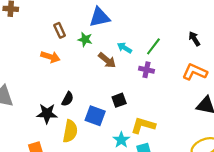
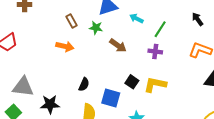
cyan arrow: (125, 48) -> (136, 18), moved
black square: (119, 100) -> (132, 82), turned -32
black star: (47, 114) -> (50, 104), moved
yellow L-shape: (143, 125) -> (155, 85), moved

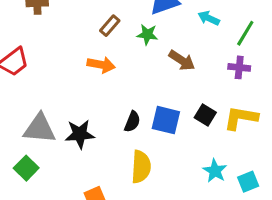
brown rectangle: (72, 21) -> (110, 26), turned 72
blue square: (111, 98) -> (166, 120), moved
black star: (50, 104) -> (80, 134), moved

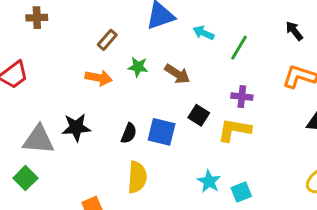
green star: (147, 34) -> (138, 67), moved
purple cross: (239, 67) -> (242, 97), moved
black square: (205, 115) -> (199, 115), moved
black star: (80, 134) -> (76, 127), moved

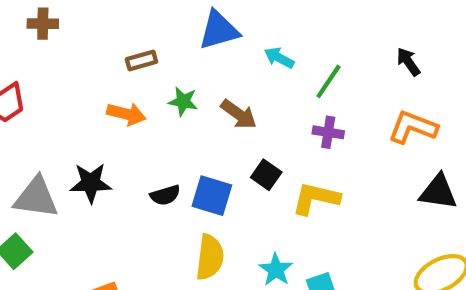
brown rectangle: (107, 40) -> (141, 60), turned 30
purple cross: (242, 97) -> (328, 132), moved
black semicircle: (129, 133) -> (165, 195), turned 48
yellow semicircle: (137, 177) -> (210, 257), moved

